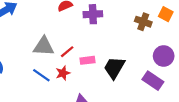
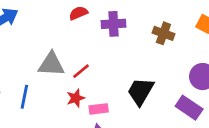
brown cross: (143, 22) -> (163, 33), moved
pink rectangle: (88, 60) -> (99, 109), moved
blue line: (41, 75) -> (24, 97), moved, turned 66

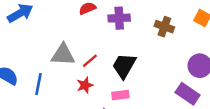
black trapezoid: (140, 91) -> (124, 66), moved
pink rectangle: (99, 109) -> (120, 95), moved

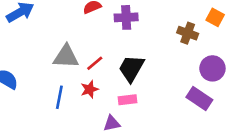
brown cross: (164, 27) -> (188, 33), moved
blue line: (39, 84) -> (59, 97), moved

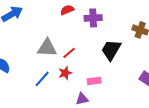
black trapezoid: (131, 68) -> (111, 50), moved
blue line: (59, 97) -> (42, 79), turned 30

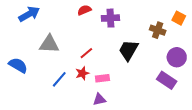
gray triangle: (47, 48) -> (49, 44), moved
pink rectangle: (94, 81) -> (102, 78), moved

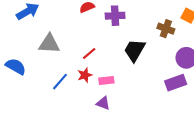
purple rectangle: (167, 80) -> (176, 83), turned -54
purple triangle: (99, 99) -> (103, 103), turned 32

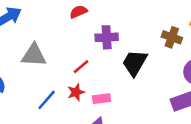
purple cross: (115, 16) -> (107, 37), moved

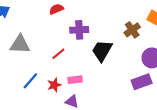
brown cross: (172, 37) -> (132, 30), turned 35
red star: (76, 92) -> (54, 85), moved

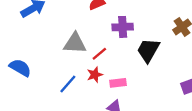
gray triangle: (20, 44) -> (75, 43), moved
red star: (54, 85) -> (95, 75), moved

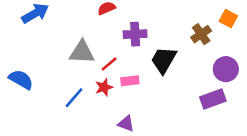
pink rectangle: (118, 83) -> (130, 81), moved

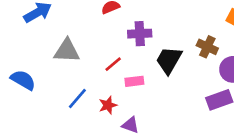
brown cross: (201, 34) -> (207, 47), moved, turned -30
gray triangle: (82, 52) -> (67, 51), moved
red star: (104, 87) -> (108, 105), moved

